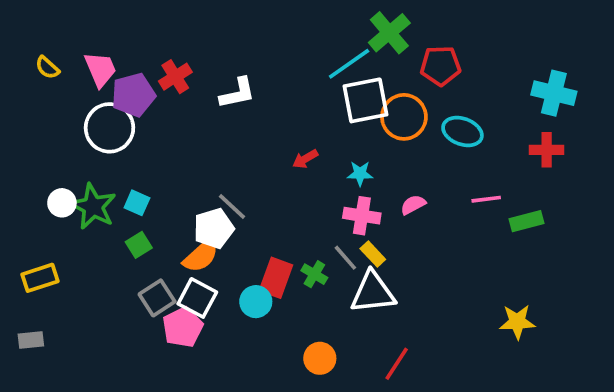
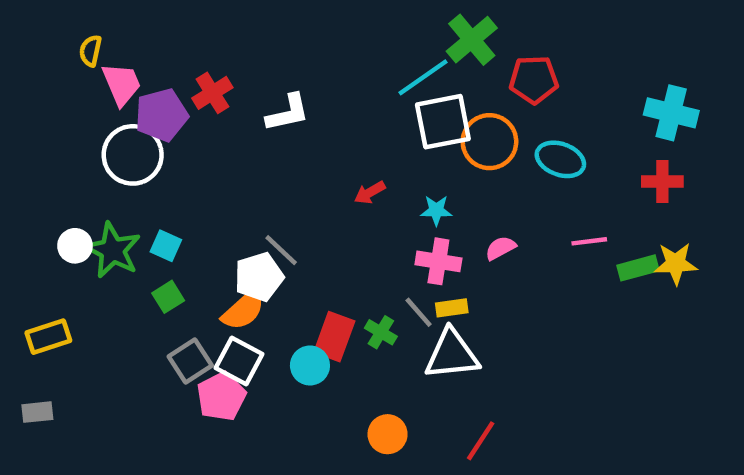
yellow semicircle: (47, 68) -> (91, 51), moved, turned 60
yellow rectangle: (373, 254) -> (452, 308), turned -55
yellow star: (517, 322) -> (676, 264), moved

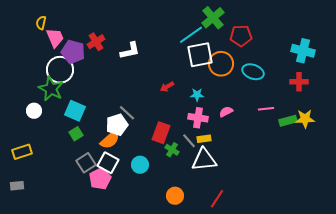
purple pentagon: (161, 115) -> (73, 52), turned 30
cyan square: (166, 246) -> (75, 111), size x1.5
green star: (113, 250) -> (51, 89), moved
red rectangle: (334, 337) -> (161, 133), moved

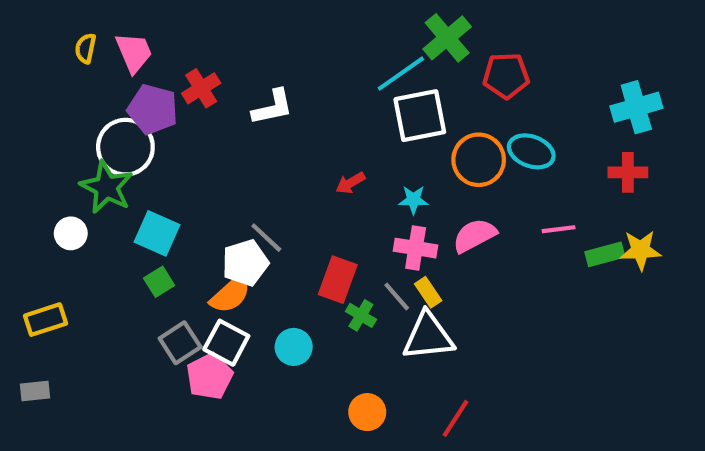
pink trapezoid: (55, 38) -> (134, 53), moved
cyan cross: (303, 51) -> (636, 107), turned -30
orange circle: (221, 64) -> (479, 160), moved
pink semicircle: (226, 112) -> (474, 235), size x1.5
yellow rectangle: (204, 139) -> (428, 292), turned 64

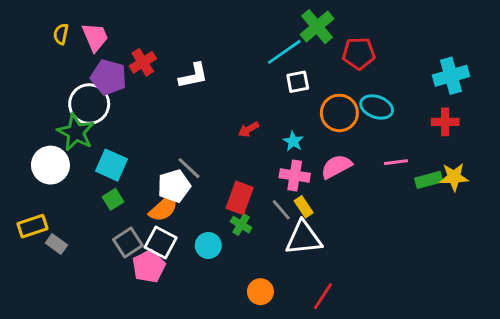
white square: (420, 116) -> (298, 82), size x0.6
cyan star: (413, 200) -> (293, 141), turned 30
white circle: (71, 233) -> (50, 165), size x1.6
green cross: (361, 315) -> (241, 225), moved
gray rectangle: (35, 391) -> (56, 244), moved, turned 42

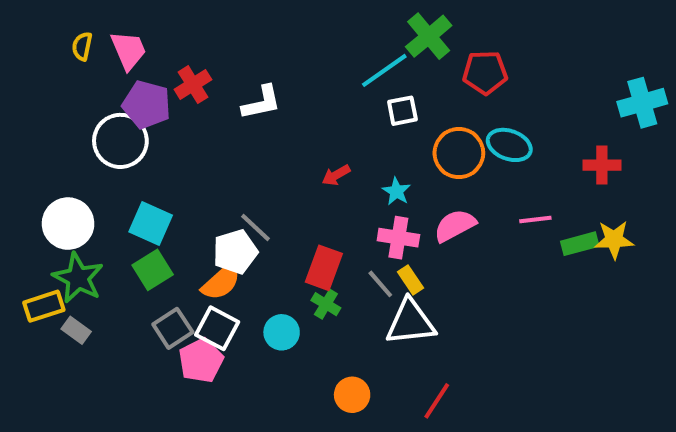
cyan cross: (451, 76) -> (642, 103), moved
green star: (76, 132) -> (78, 278), moved
green square: (113, 199) -> (153, 270), size x1.4

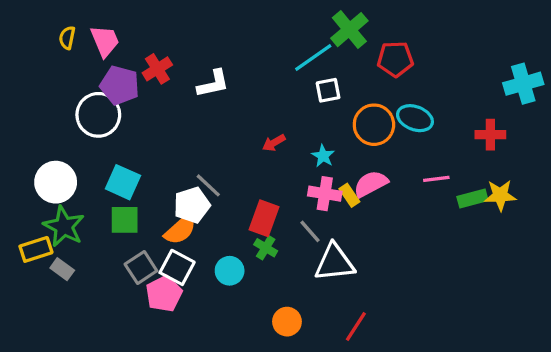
green square: (153, 270) -> (125, 220), turned 32
yellow rectangle: (411, 280) -> (349, 195), moved

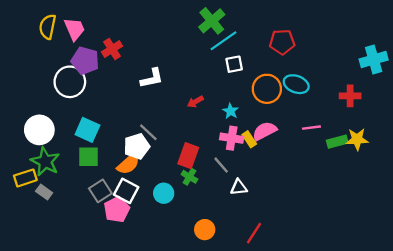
green cross: (349, 30) -> (212, 21), moved
yellow semicircle: (67, 38) -> (48, 27), size x1.5
white L-shape: (213, 84) -> (152, 78), moved
white triangle: (335, 263) -> (239, 187), size x0.6

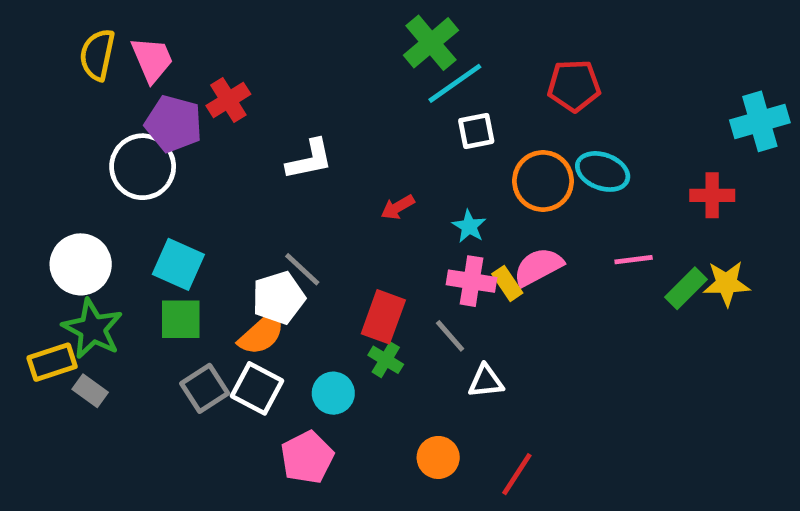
green rectangle: (337, 142) -> (686, 288), turned -30
pink pentagon: (117, 210) -> (307, 457), moved
orange circle: (205, 230) -> (438, 457), moved

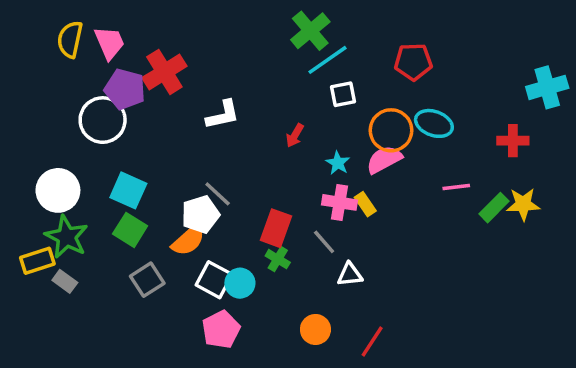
red cross: (228, 100) -> (164, 72), size x1.4
red arrow: (398, 207) -> (295, 135), moved, turned -30
pink semicircle: (538, 267) -> (384, 160), moved
green square: (181, 319) -> (130, 230), turned 32
white square: (257, 388) -> (214, 280), moved

